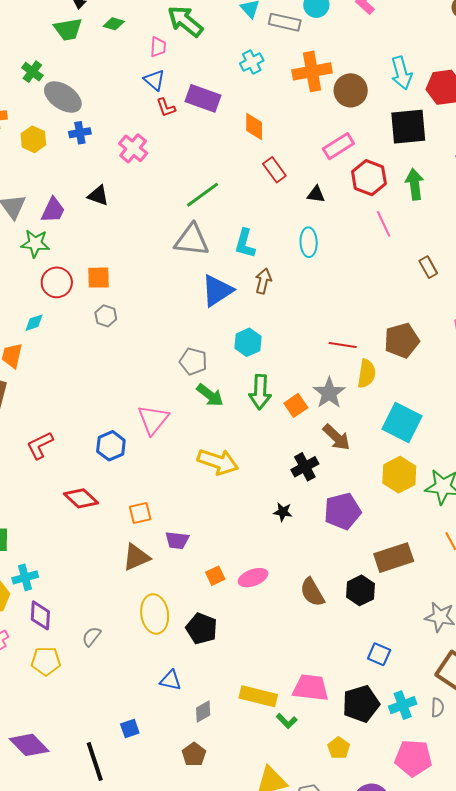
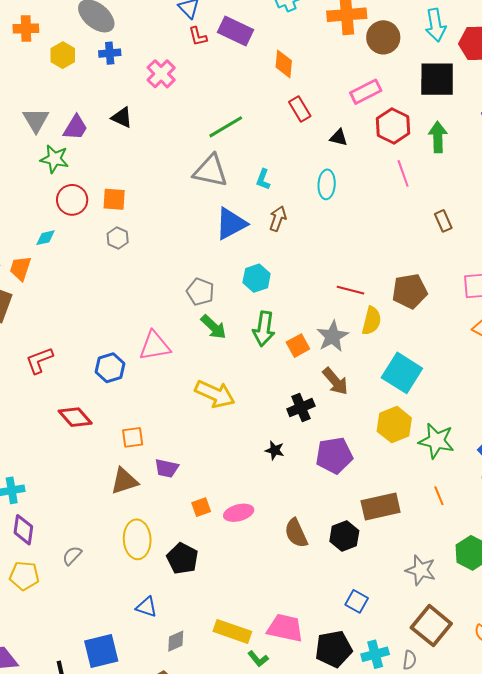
cyan L-shape: (245, 244) -> (263, 179), size x0.7
pink triangle: (153, 420) -> (155, 346), turned 36
blue square: (130, 728) -> (101, 651), size x1.8

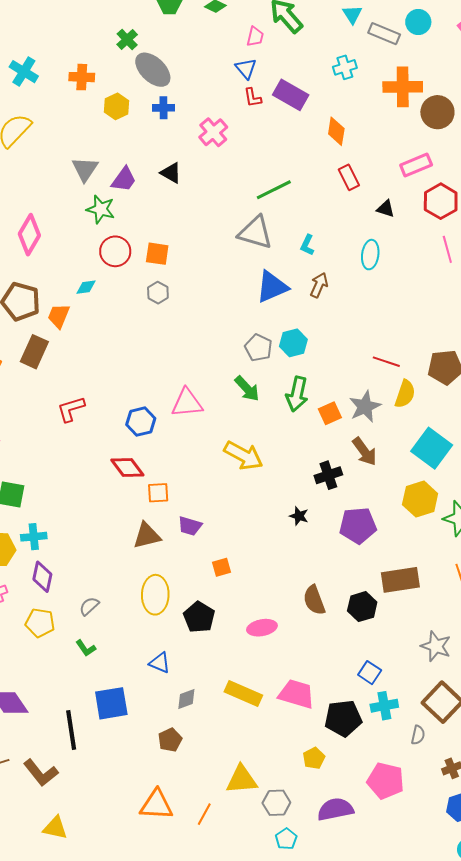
gray pentagon: (200, 292) -> (258, 348), moved
red diamond: (75, 417) -> (127, 467), moved
pink ellipse: (239, 513) -> (262, 628), moved
cyan cross: (375, 654) -> (384, 706), moved
green L-shape: (258, 659) -> (86, 648), moved

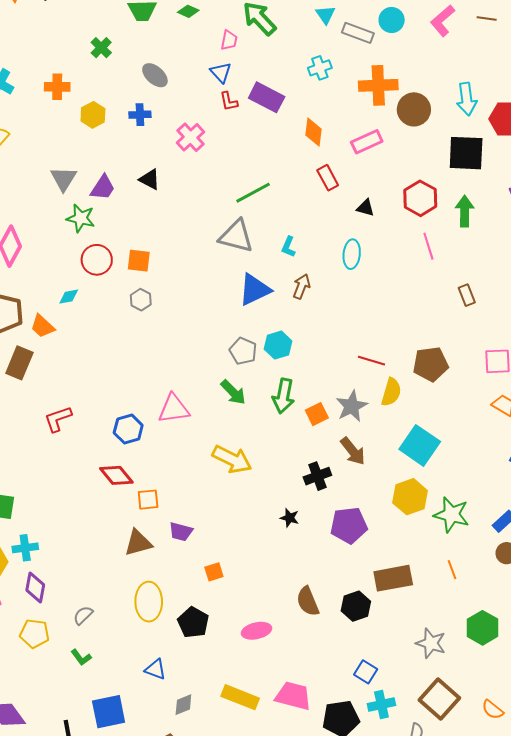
gray ellipse: (153, 70) -> (155, 75), moved, size x0.7
pink rectangle: (416, 165) -> (367, 142), moved
orange trapezoid: (59, 316) -> (42, 326), turned -68

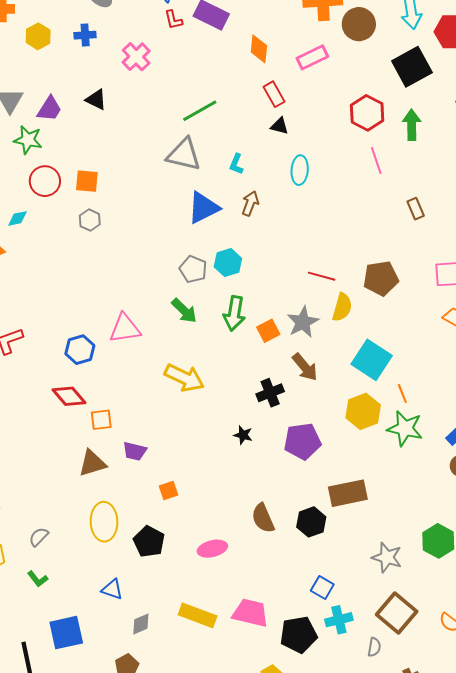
black square: (466, 153) -> (412, 67), turned -30
black triangle: (365, 208) -> (280, 126), moved
orange line: (452, 570) -> (402, 393), moved

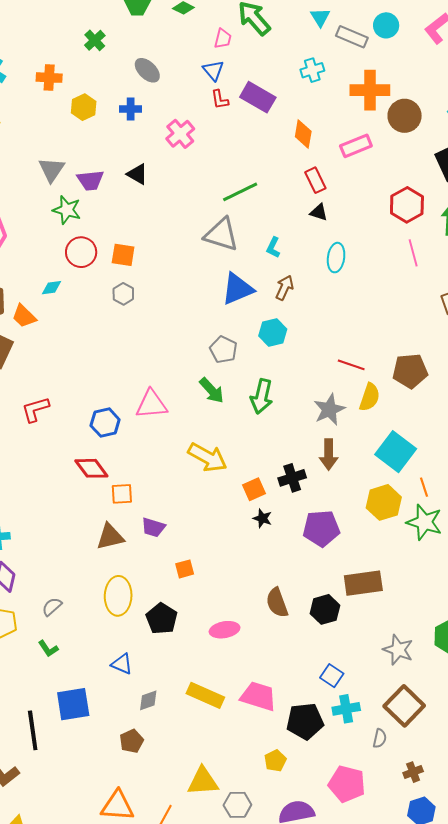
purple trapezoid: (49, 109) -> (90, 180), turned 48
cyan hexagon: (228, 263) -> (273, 332), moved
orange square: (268, 331) -> (254, 489), moved
brown arrow: (305, 367) -> (329, 454), turned 36

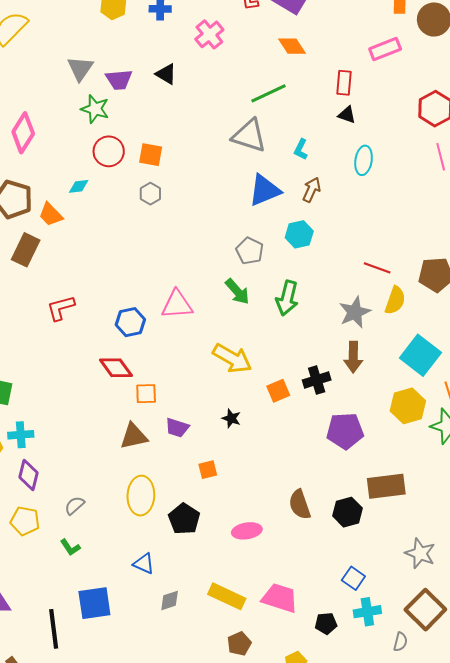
orange diamond: (303, 134) -> (292, 46), moved, turned -44
red rectangle: (315, 180) -> (344, 83), turned 30
black star: (262, 518) -> (231, 418), moved
black pentagon: (305, 721) -> (326, 623), size x0.6
brown pentagon: (132, 741) -> (239, 644), moved

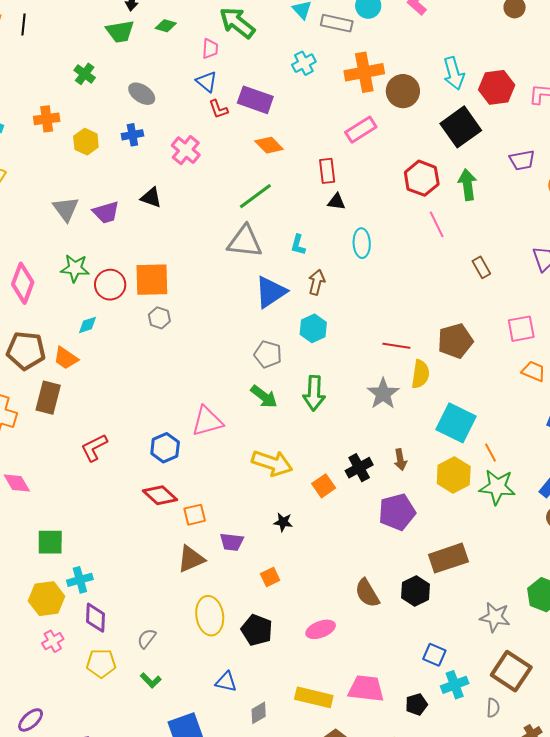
green star: (95, 109) -> (75, 268), moved
orange square: (151, 155) -> (152, 280), size x1.5
brown arrow: (353, 357) -> (400, 460), moved, size x0.7

